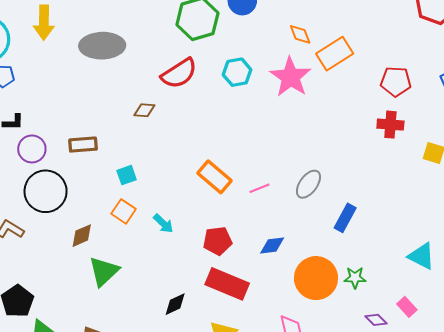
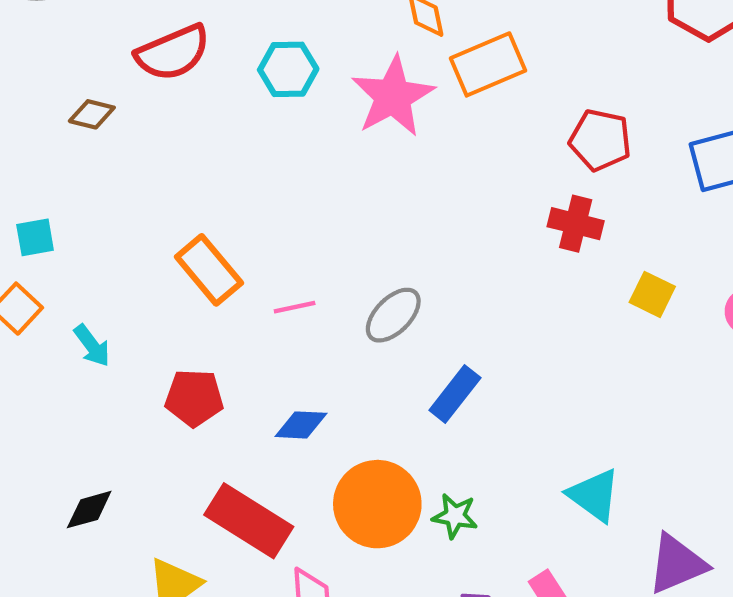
red rectangle: (227, 284) -> (249, 521), moved

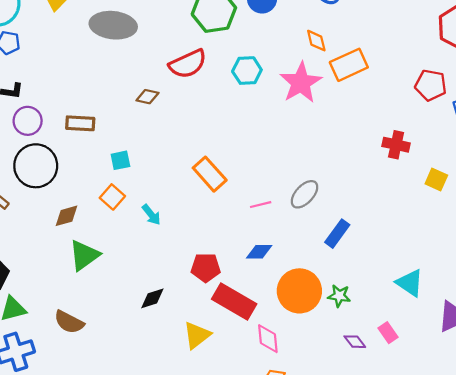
red pentagon: (600, 140) -> (431, 85), moved
pink line: (295, 307) -> (261, 205), moved
red pentagon: (194, 398) -> (206, 268), moved

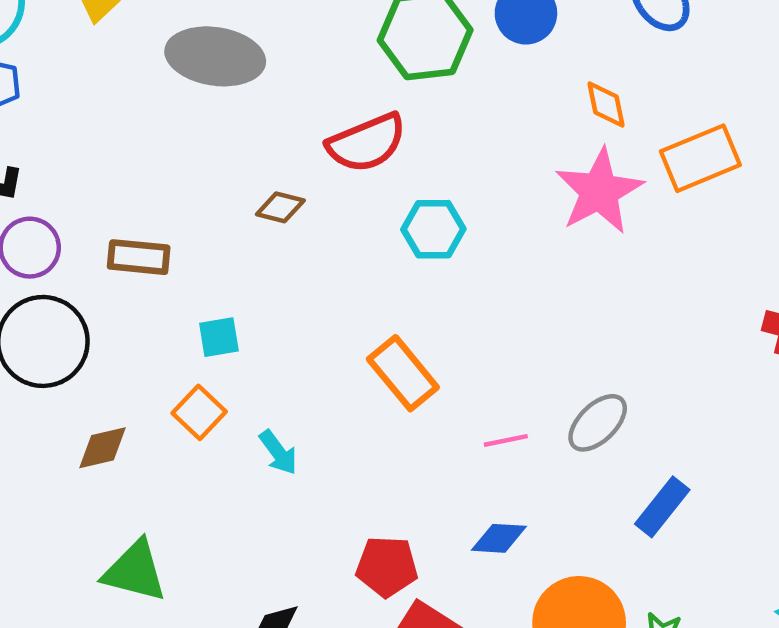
orange diamond: (316, 41) -> (606, 104), moved
cyan hexagon: (247, 71) -> (433, 229), moved
green triangle: (84, 255) -> (135, 571), moved, turned 48

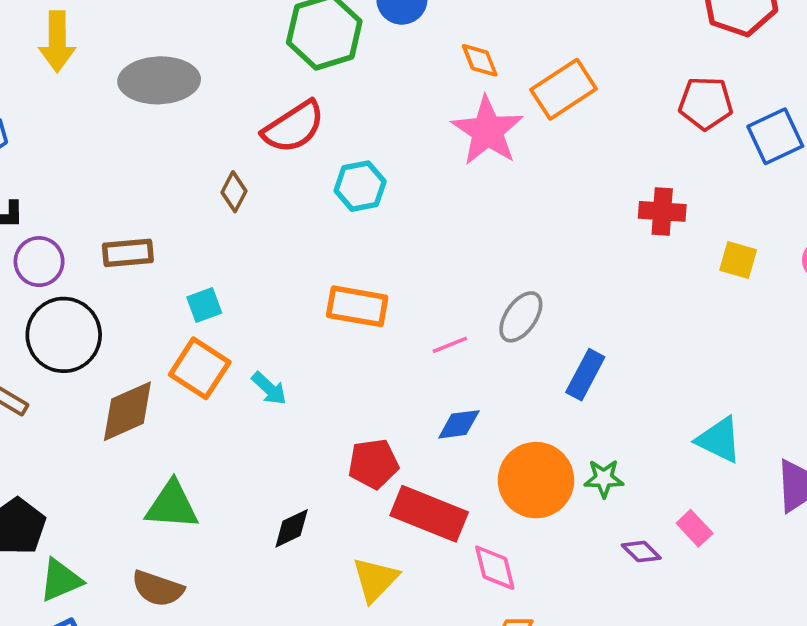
brown diamond: (280, 207) -> (234, 192), turned -66
orange rectangle: (403, 373) -> (357, 306), turned -30
orange square: (199, 412) -> (200, 368), size x1.4
brown diamond: (102, 448) -> (127, 411), size x1.5

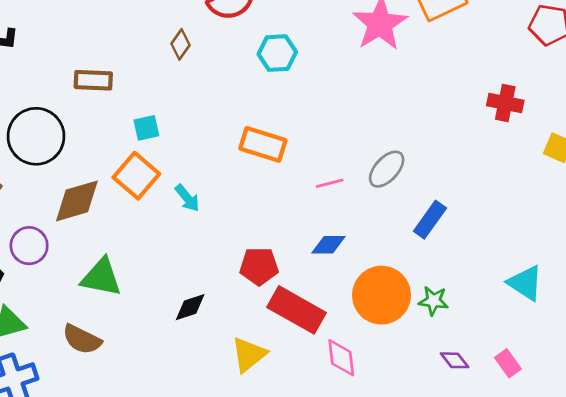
purple circle: (39, 262) -> (29, 246), moved
pink rectangle: (695, 528) -> (508, 363), moved

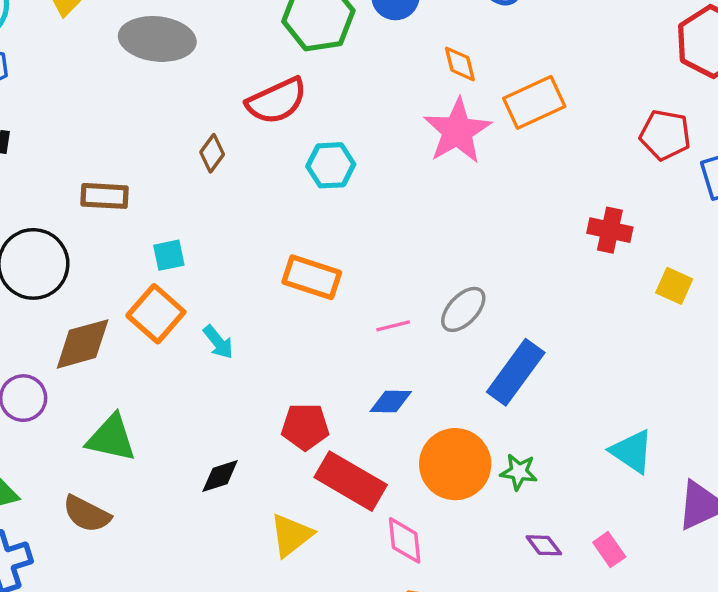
blue rectangle: (430, 220) -> (516, 372), size x1.4

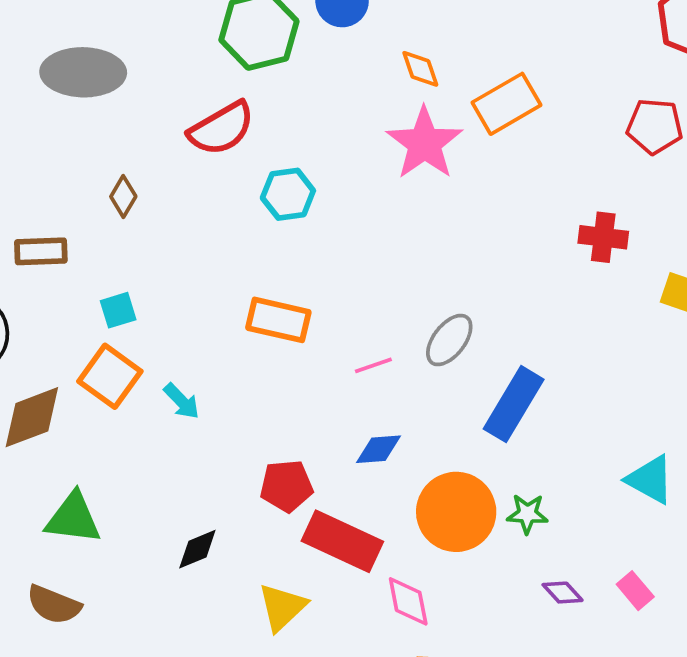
brown diamond: (212, 153) -> (123, 197), moved

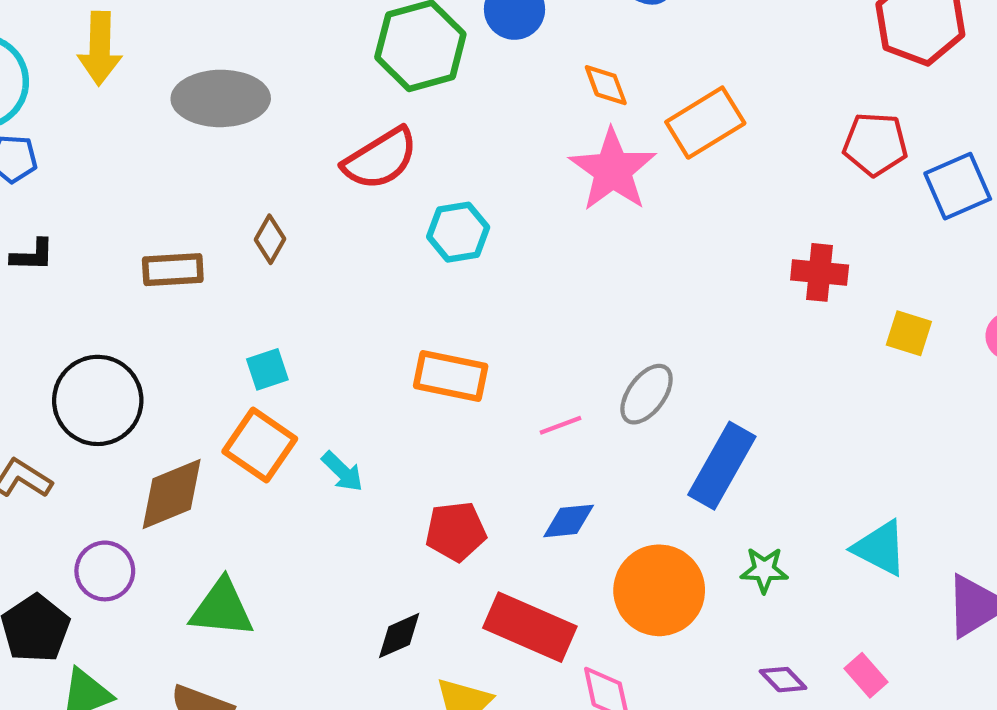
brown rectangle: (41, 251) -> (173, 270), moved
red pentagon: (287, 486) -> (456, 531), moved
green star: (527, 514) -> (764, 570), moved
black diamond: (197, 549) -> (399, 636), moved

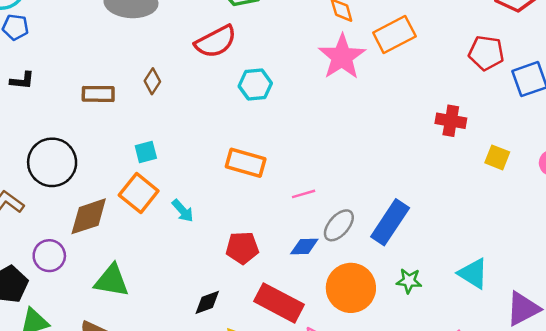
gray ellipse: (647, 394) -> (339, 225), moved

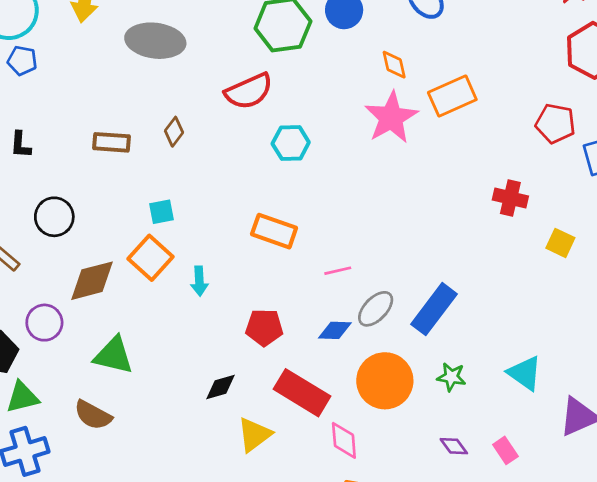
black L-shape: (22, 81) -> (21, 145), moved, turned 85
black circle: (52, 162) -> (54, 217), size x0.7
cyan arrow: (183, 211) -> (199, 281), turned 35

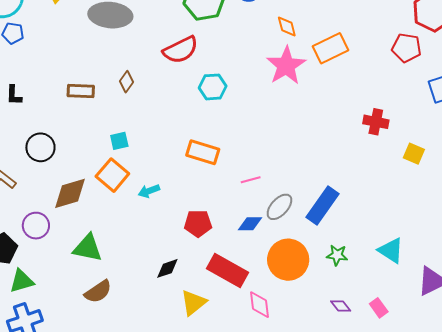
red pentagon: (555, 124) -> (407, 48), moved
cyan arrow: (199, 281) -> (149, 191), turned 75
brown semicircle: (93, 415) -> (98, 292), moved, turned -60

